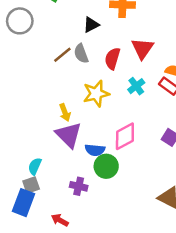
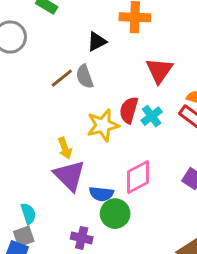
red semicircle: (112, 59) -> (129, 110), moved
cyan semicircle: (35, 166) -> (28, 214), turned 138

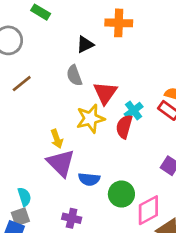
red triangle: (159, 71) -> (105, 93), moved
brown line: (62, 78) -> (22, 84), moved
red semicircle: (129, 110) -> (124, 127), moved
pink diamond: (138, 177) -> (148, 210), moved
green circle: (115, 214) -> (121, 194), moved

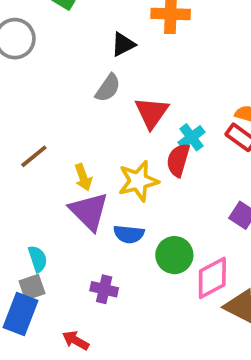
gray semicircle: (74, 75) -> (108, 88), turned -125
brown line: (22, 84) -> (34, 156), moved
yellow star: (90, 119) -> (138, 181), moved

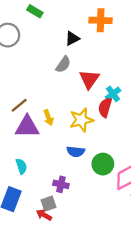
purple triangle: (89, 211) -> (27, 127), moved, turned -45
gray square: (32, 287) -> (49, 204), moved

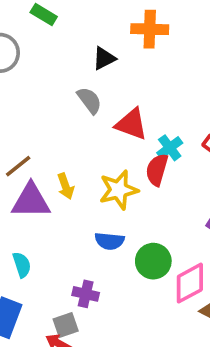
gray semicircle: (63, 64) -> (89, 100), turned -72
red triangle: (89, 79) -> (131, 124), turned -45

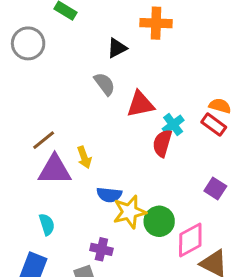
red triangle: (131, 124) -> (140, 104), turned -32
yellow star: (119, 190) -> (129, 212), moved
blue semicircle: (109, 241) -> (109, 195), moved

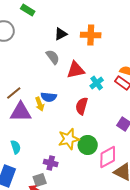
orange cross: (156, 23) -> (91, 35), moved
red semicircle: (162, 143) -> (82, 106), moved
blue semicircle: (109, 195) -> (49, 97), moved

